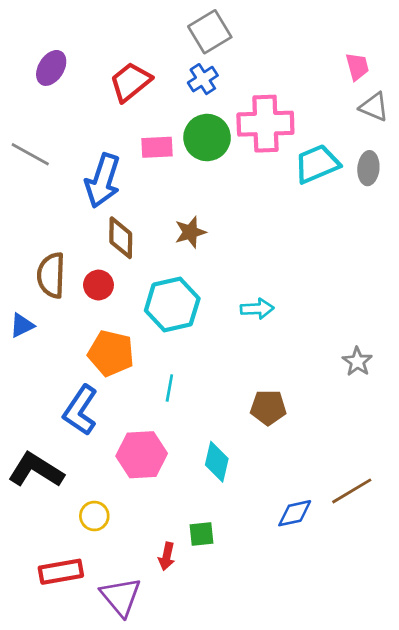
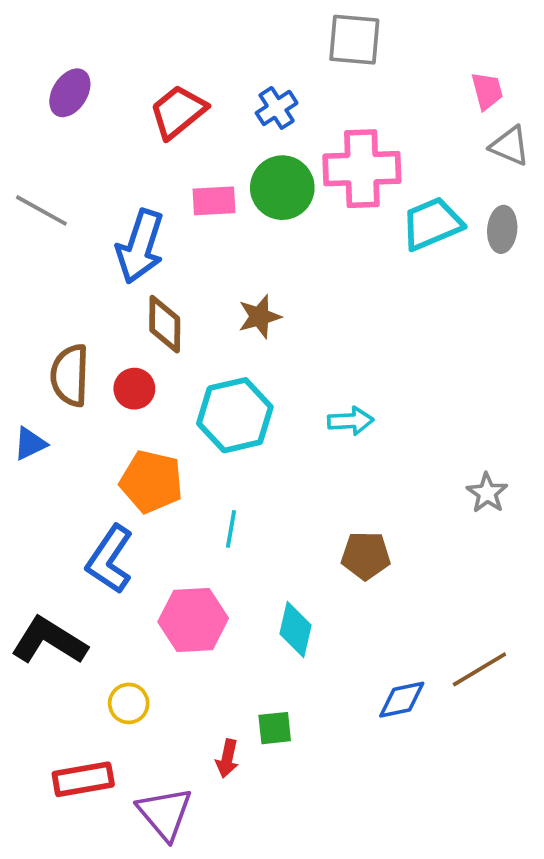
gray square: (210, 32) -> (354, 40), moved, turned 36

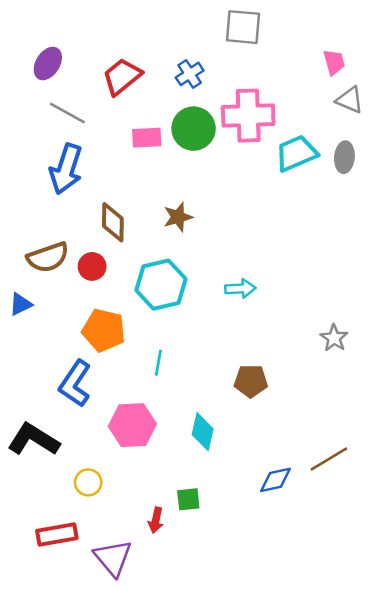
gray line: (41, 210) -> (67, 113), moved
blue arrow: (140, 246) -> (66, 169), moved
brown semicircle: (70, 375) -> (48, 257), turned -111

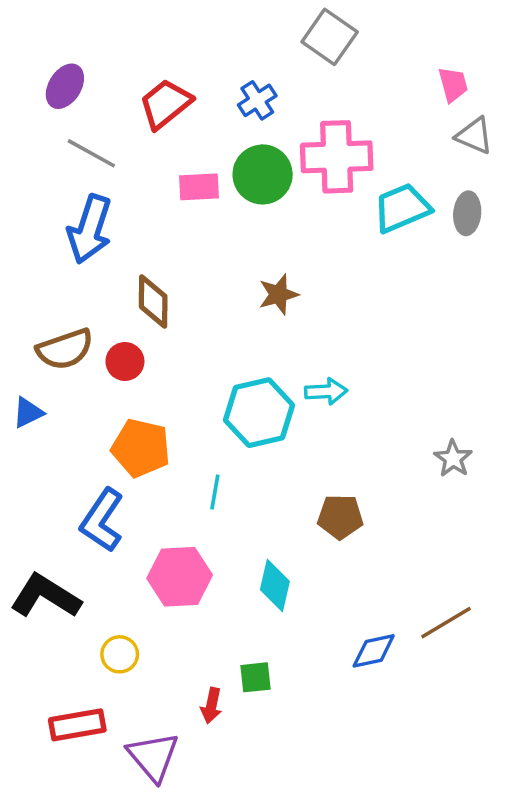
gray square: (243, 27) -> (330, 37), turned 30
brown star: (178, 217) -> (278, 294), moved
cyan hexagon: (161, 285) -> (259, 413), moved

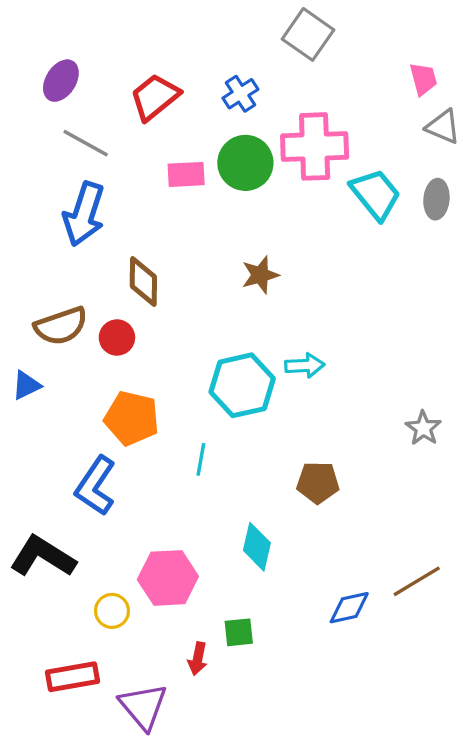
cyan trapezoid: (402, 208) -> (376, 194), turned 74
pink hexagon: (180, 577) -> (168, 578), moved

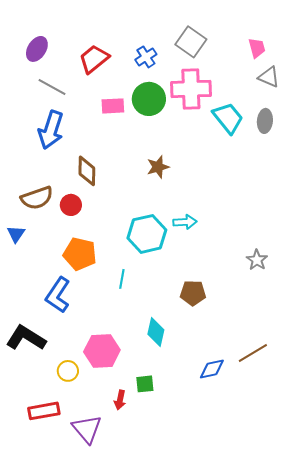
gray square: (308, 34) -> (191, 42), moved
blue triangle: (26, 385) -> (16, 234), turned -30

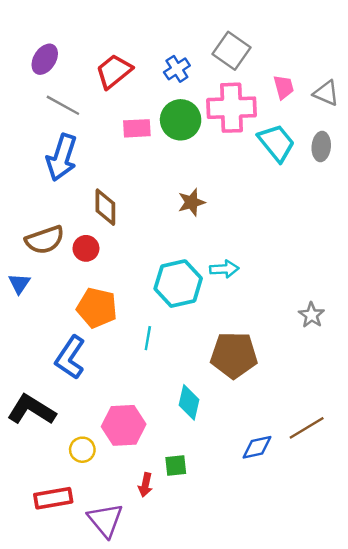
pink trapezoid: (257, 48) -> (284, 87), moved
brown pentagon: (193, 293) -> (234, 355), size x1.5

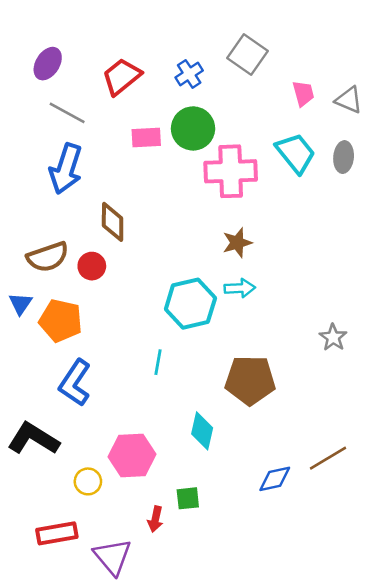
pink cross: (231, 108) -> (231, 171), moved
brown star: (191, 202) -> (237, 243), moved
orange pentagon: (97, 308) -> (61, 321), moved

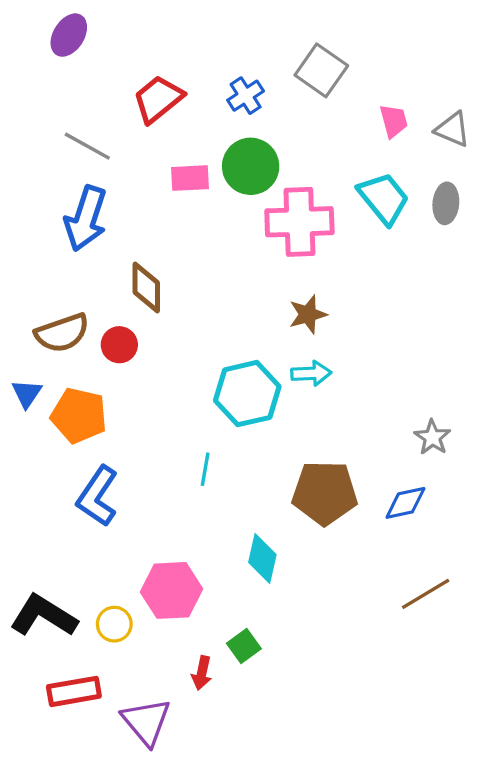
purple ellipse: (48, 64) -> (69, 35), moved
black L-shape: (33, 439) -> (44, 616), moved
blue diamond: (275, 479) -> (405, 503), moved
green square: (188, 498) -> (244, 646), turned -30

